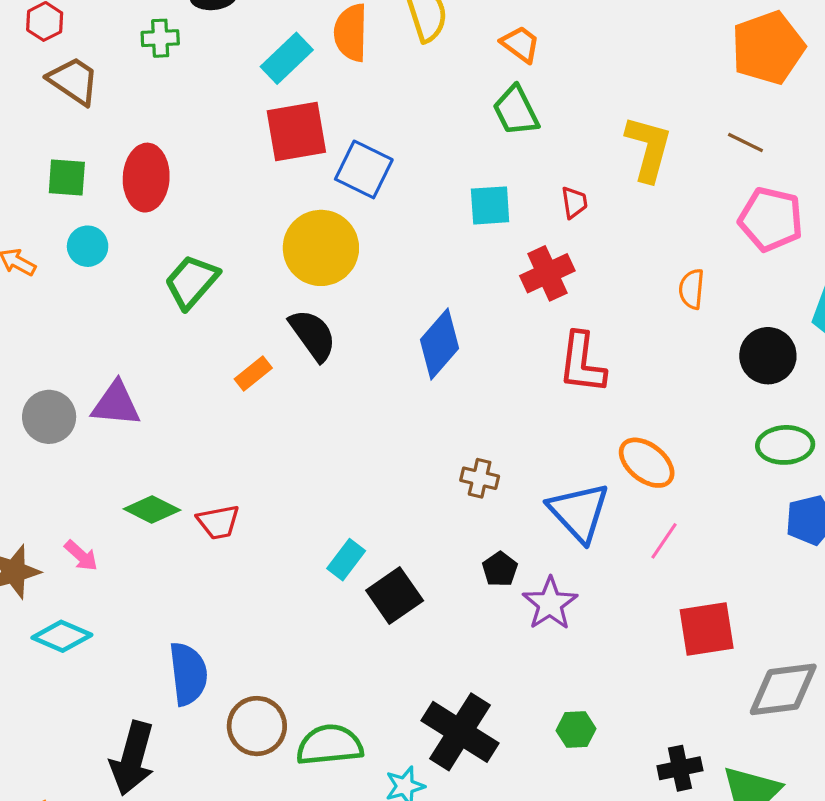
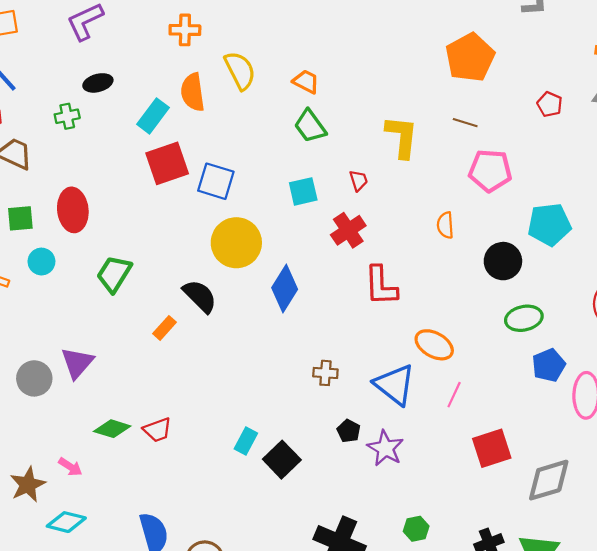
yellow circle: (321, 248) -> (236, 243), moved
purple triangle: (116, 404) -> (77, 363), turned -45

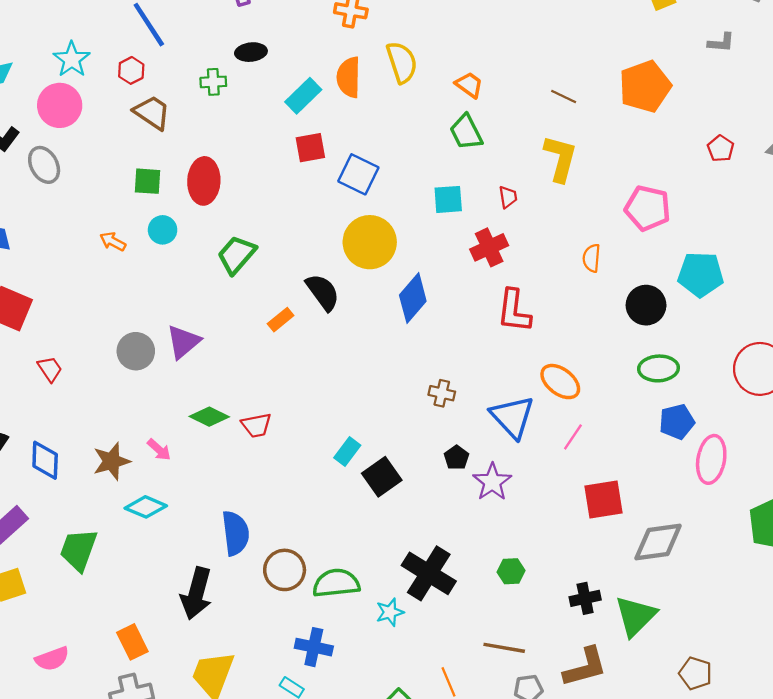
brown line: (465, 123) -> (564, 96), moved
red square: (167, 163) -> (310, 148), size x0.7

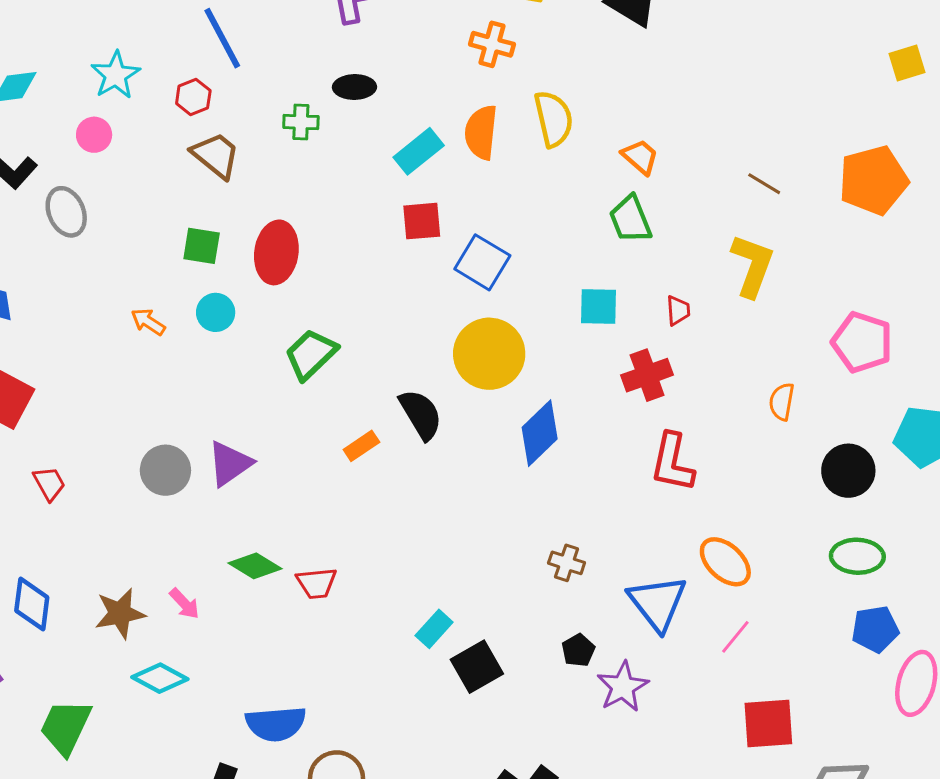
pink circle: (60, 105) -> (94, 135), size x0.6
blue semicircle: (236, 533) -> (276, 724), turned 87

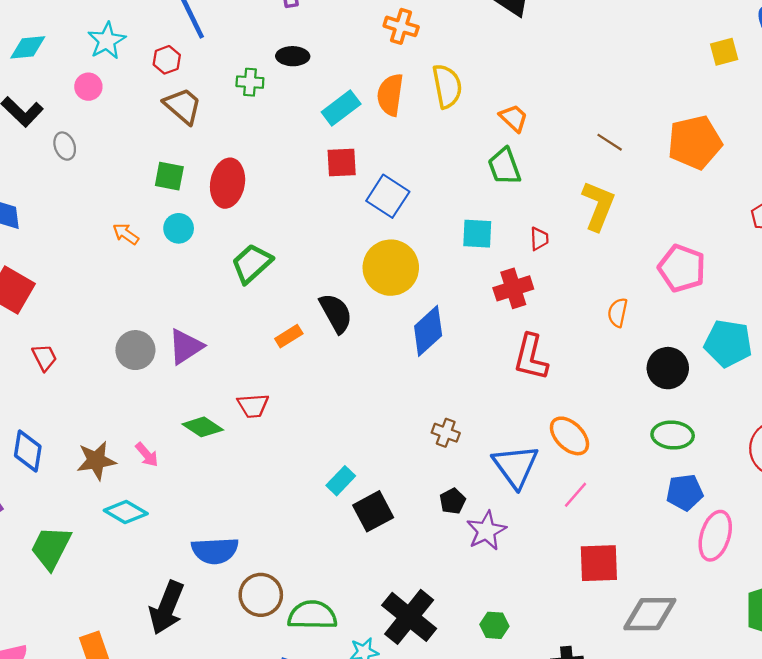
gray ellipse: (66, 212) -> (65, 146), size x0.7
red trapezoid: (317, 583) -> (253, 406), moved

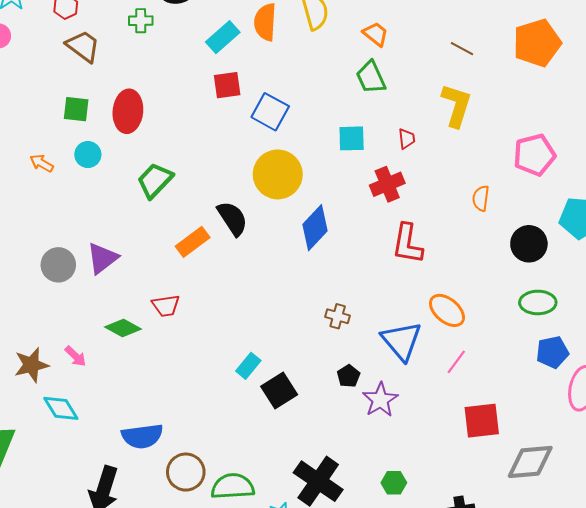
pink pentagon: (682, 268) -> (534, 155), turned -30
orange rectangle: (289, 336) -> (193, 242), size x1.4
cyan diamond: (126, 512) -> (61, 408), turned 33

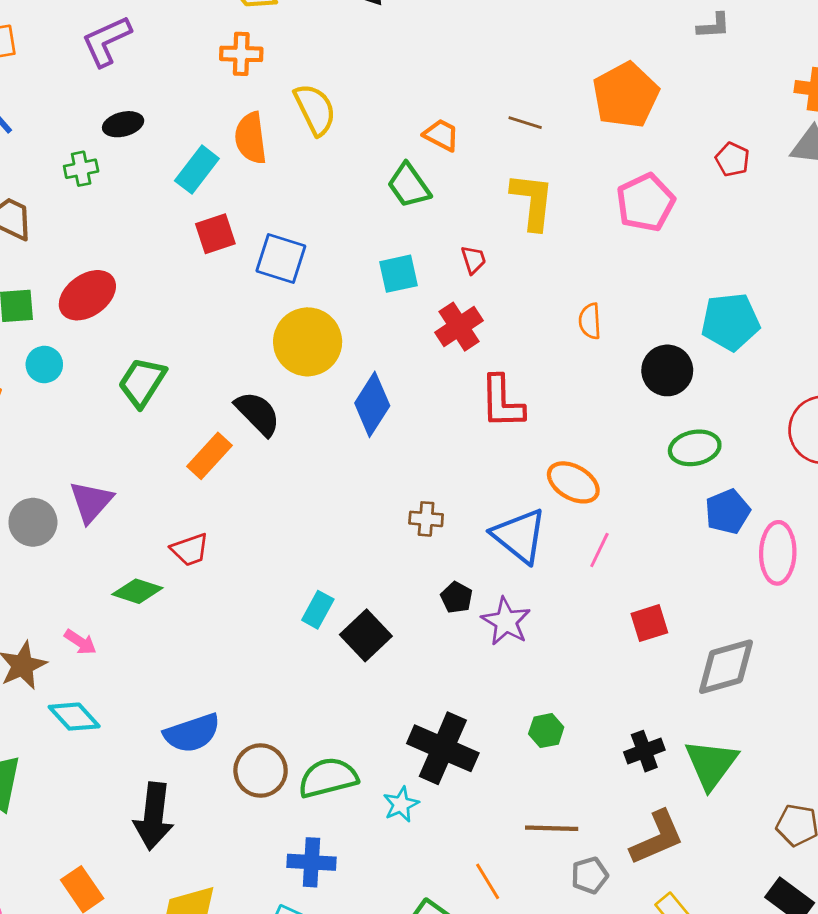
orange trapezoid: (376, 34) -> (441, 135), moved
red ellipse: (128, 111) -> (87, 295), turned 60
pink pentagon: (534, 155) -> (645, 203), moved
red square: (482, 421) -> (649, 623), size x0.7

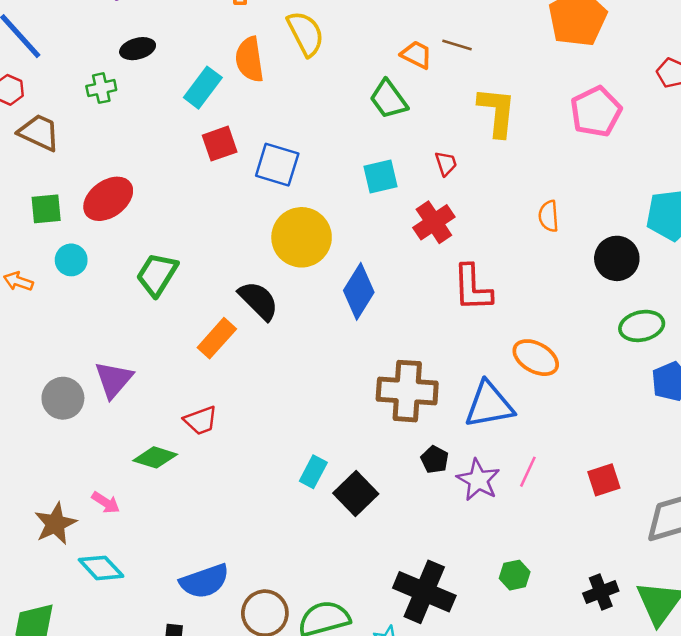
brown line: (525, 123) -> (457, 45), moved
brown cross: (426, 519) -> (407, 391), size x2.0
blue triangle: (519, 536) -> (489, 405), turned -48
pink line: (599, 550) -> (528, 472), moved

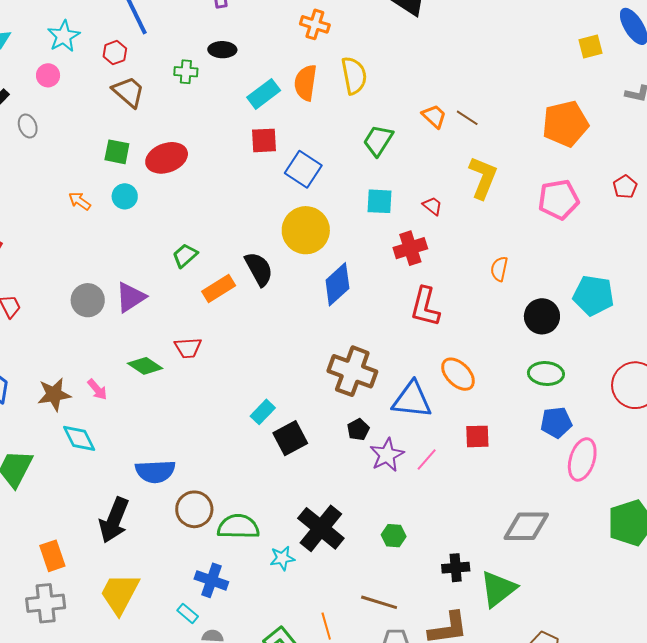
green trapezoid: (389, 99) -> (378, 141), moved, turned 52
red trapezoid: (446, 163) -> (432, 206), turned -50
green trapezoid: (157, 274) -> (185, 255), moved, size x0.7
red square: (604, 480) -> (477, 436), moved

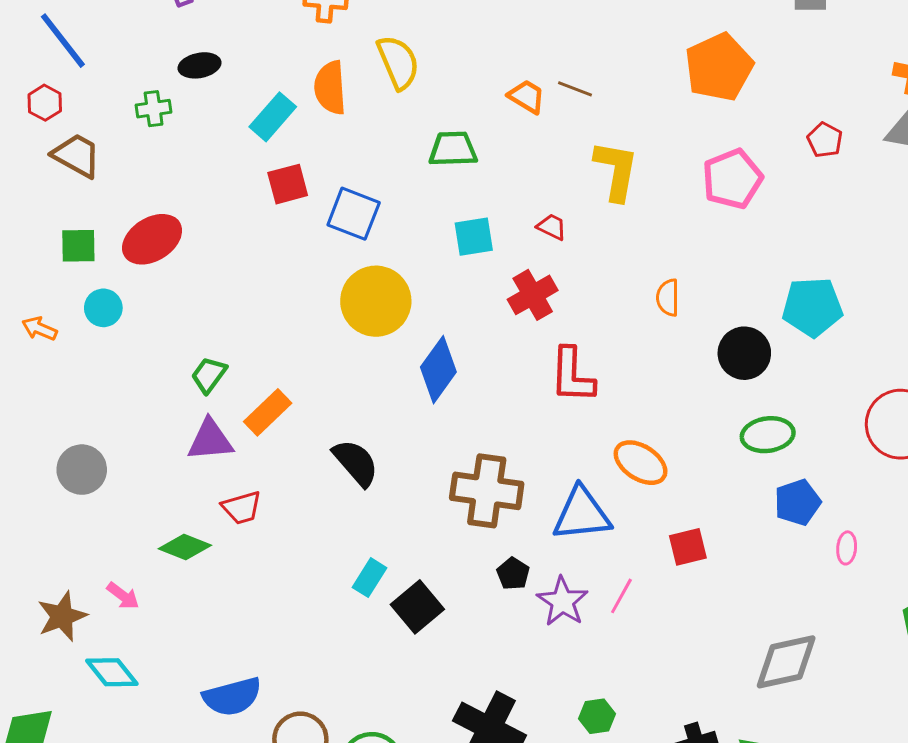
green trapezoid: (378, 141) -> (453, 149), turned 68
black semicircle: (259, 269) -> (356, 463), moved
purple triangle: (131, 297) -> (210, 440), moved, turned 40
pink ellipse: (582, 459) -> (847, 548), size x0.5

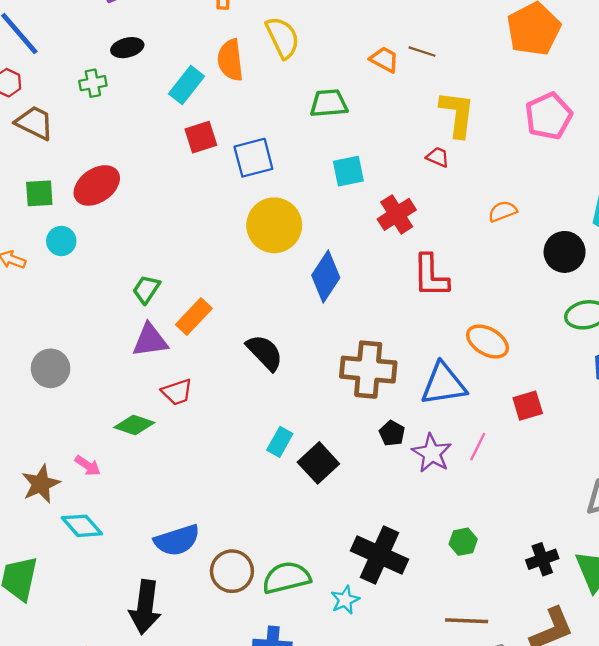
blue square: (354, 214) -> (253, 158), turned -33
red trapezoid: (552, 227) -> (438, 157), moved
orange semicircle: (668, 298) -> (503, 211), turned 72

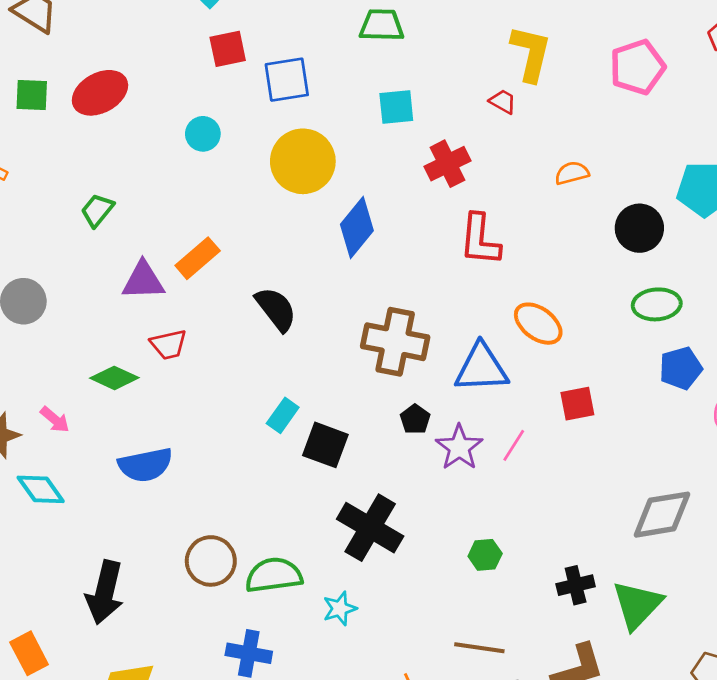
cyan circle: (61, 241) -> (203, 134), moved
green trapezoid: (146, 289) -> (97, 210), moved
black square: (318, 463) -> (325, 445), turned -33
blue semicircle: (177, 540) -> (145, 465), moved
black cross: (380, 555) -> (370, 528), moved

